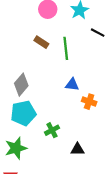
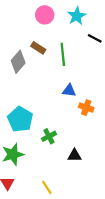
gray diamond: (21, 85) -> (18, 62), moved
cyan pentagon: (23, 113) -> (20, 119), turned -30

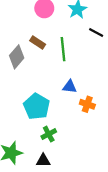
cyan pentagon: (20, 119) -> (37, 106), moved
black triangle: (75, 155) -> (43, 161), moved

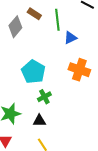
blue triangle: (70, 87) -> (70, 38), moved, turned -32
orange cross: (87, 104) -> (79, 70), size x1.5

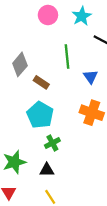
brown rectangle: (34, 14) -> (41, 82), moved
blue triangle: (70, 38) -> (91, 77), moved, turned -40

